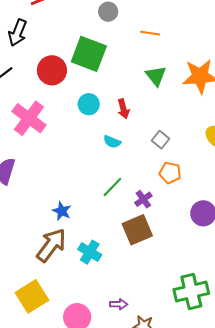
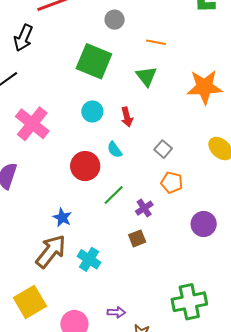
red circle: (52, 70) -> (85, 166), moved
green triangle: (156, 76) -> (146, 76), moved
cyan semicircle: (112, 142) -> (115, 150), turned 30
brown square: (137, 230) -> (137, 238), size x0.6

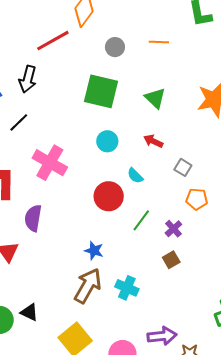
orange line: (156, 42) -> (159, 42), moved
red arrow: (127, 117) -> (153, 141), moved, turned 138
purple arrow: (116, 312) -> (162, 336), size x1.6

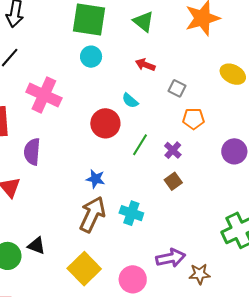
cyan circle: (107, 141) -> (91, 57), moved

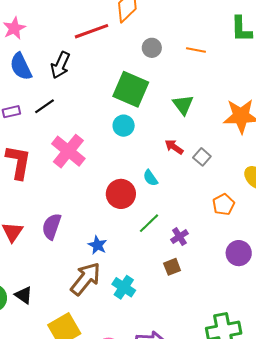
gray square: (177, 88) -> (202, 157), moved
orange pentagon: (193, 119) -> (223, 204), moved, turned 30
purple semicircle: (32, 152) -> (52, 226), moved

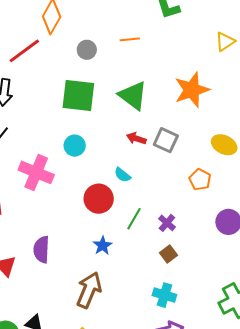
green triangle: (183, 105) -> (133, 96), size x1.4
cyan circle: (124, 126) -> (75, 146), moved
gray square: (202, 157) -> (166, 140), size x1.4
blue star: (97, 245) -> (103, 246), moved, turned 30
cyan cross: (124, 287) -> (164, 295), moved

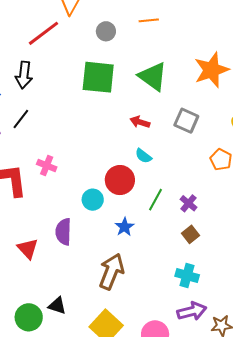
red arrow: (136, 138) -> (140, 122), moved
cyan circle: (75, 146) -> (93, 200), moved
pink cross: (36, 172) -> (47, 166), moved, size x0.6

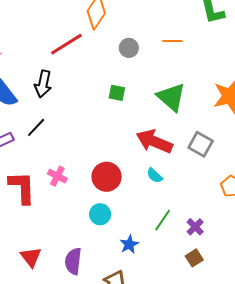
green square: (98, 77) -> (117, 93), size x0.5
red arrow: (140, 122) -> (154, 141), size x1.8
red circle: (120, 180) -> (107, 177), moved
purple semicircle: (63, 232) -> (73, 261), moved

